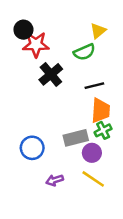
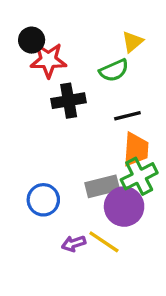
black cross: (51, 74) -> (69, 101), turned 30
green cross: (103, 130) -> (139, 176), size x1.5
purple circle: (92, 153) -> (124, 207), size x1.5
yellow line: (93, 179) -> (104, 242), moved

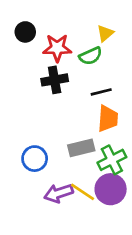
red star: (48, 60) -> (57, 48), moved
green cross: (139, 176) -> (112, 160), moved
purple circle: (124, 207) -> (111, 189), moved
purple arrow: (74, 244) -> (59, 193), size x1.5

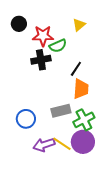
green semicircle: (91, 56) -> (58, 46), moved
black line: (101, 92) -> (76, 69), turned -42

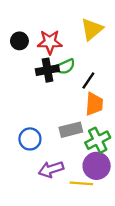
black circle: (19, 24) -> (19, 41), moved
yellow triangle: (79, 25) -> (92, 29), size x1.5
green semicircle: (58, 46) -> (65, 67), moved
yellow line: (62, 144) -> (81, 183), moved, turned -30

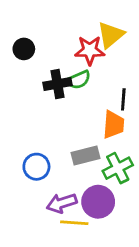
red star: (50, 42) -> (90, 50), moved
black line: (88, 81) -> (123, 99), moved, turned -30
purple circle: (97, 166) -> (98, 202), moved
yellow line: (81, 183) -> (74, 223), moved

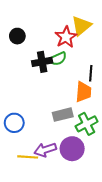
red star: (90, 50) -> (66, 37), turned -30
blue circle: (36, 167) -> (14, 123), moved
yellow line: (74, 223) -> (28, 157), moved

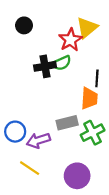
black circle: (17, 36) -> (24, 25), moved
purple circle: (72, 149) -> (77, 176), moved
purple arrow: (45, 150) -> (38, 140), moved
yellow line: (28, 157) -> (30, 168), turned 30

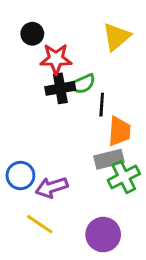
red star: (70, 40) -> (56, 59), moved, turned 30
black line: (97, 78) -> (102, 105), moved
gray rectangle: (67, 123) -> (109, 159), moved

